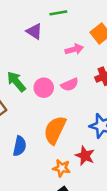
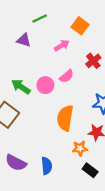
blue semicircle: (20, 146) -> (47, 166), moved

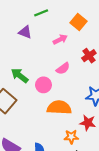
pink circle: (45, 85) -> (43, 85), moved
orange semicircle: (65, 118) -> (59, 108), turned 80

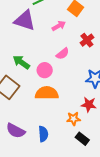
purple triangle: (25, 32) -> (25, 20), size x1.6
orange semicircle: (59, 108) -> (47, 93), moved

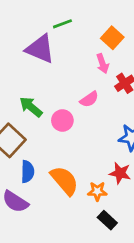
pink arrow: (59, 26) -> (103, 64), moved, turned 96
orange semicircle: (47, 93) -> (64, 181), moved, turned 45
blue semicircle: (43, 134) -> (28, 172), moved

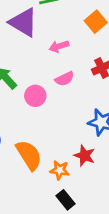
pink arrow: (103, 64) -> (59, 46), moved, turned 84

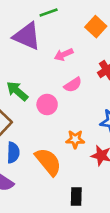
orange star: (60, 170) -> (75, 139), moved
black rectangle: (65, 200) -> (76, 197), moved, turned 48

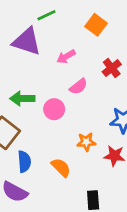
green arrow: (17, 91) -> (22, 99), turned -35
orange semicircle: (48, 162) -> (61, 167), size x0.7

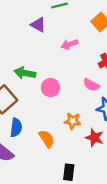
purple triangle: (27, 41) -> (38, 25), size x0.6
pink semicircle: (78, 86) -> (91, 85), moved, turned 56

